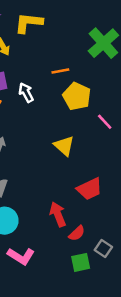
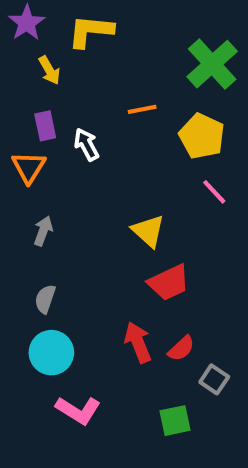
yellow pentagon: (77, 96) -> (202, 136), moved
red trapezoid: (89, 189) -> (169, 283), moved
red semicircle: (77, 233) -> (181, 348), moved
gray square: (103, 249) -> (214, 379), moved

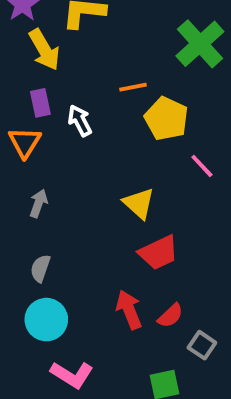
yellow arrow: (49, 70) -> (44, 50), size x1.5
yellow pentagon: (202, 136) -> (166, 119), moved

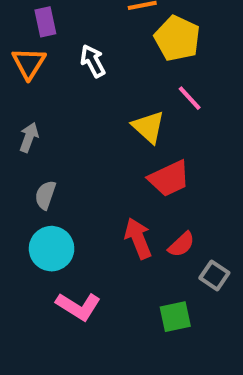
white arrow: (80, 121) -> (93, 61), moved
pink line: (202, 166) -> (190, 98), moved
gray arrow: (38, 203) -> (29, 137), moved

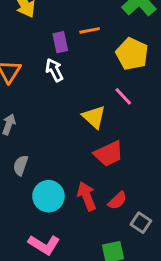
purple rectangle: (45, 22) -> (60, 42), moved
yellow pentagon: (177, 38) -> (132, 54), moved
cyan circle: (52, 249) -> (48, 196), moved

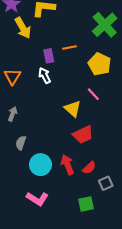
gray square: (141, 223) -> (106, 183), turned 32

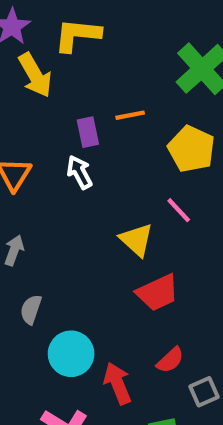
red arrow: (67, 165) -> (117, 383), moved

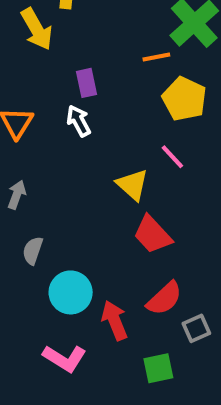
orange line: (130, 115) -> (156, 57), moved
red trapezoid: (158, 293) -> (152, 235), turned 72
red semicircle: (170, 360) -> (164, 298), size x1.4

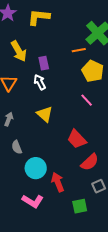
yellow arrow: (37, 29) -> (19, 51), moved
yellow triangle: (132, 185) -> (45, 114), moved
gray semicircle: (33, 251) -> (17, 147), turned -40
red semicircle: (164, 298) -> (90, 162), moved

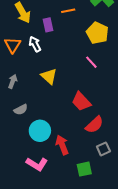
orange line: (79, 50) -> (68, 11), moved
white arrow: (40, 82) -> (35, 44), moved
gray semicircle: (17, 147) -> (21, 110), turned -96

